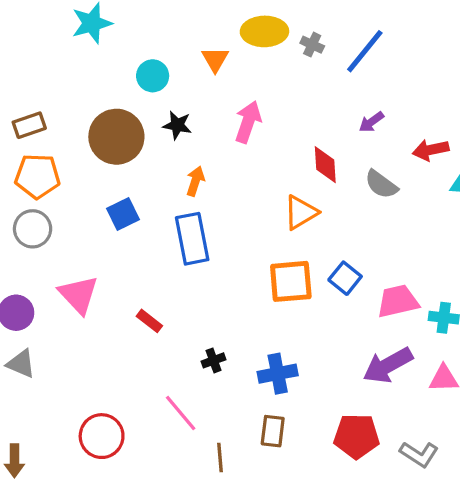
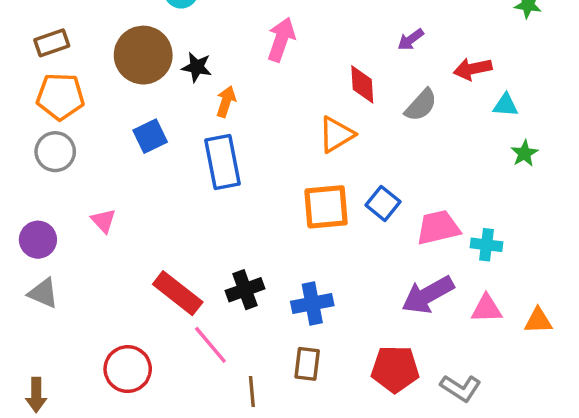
black star: (177, 125) -> (197, 67), moved
gray semicircle: (381, 184) -> (421, 105), turned -84
pink triangle: (79, 295) -> (104, 221), size x0.6
red rectangle: (149, 321) -> (178, 293), moved, size x1.8
black cross: (213, 360) -> (245, 290), size x1.5

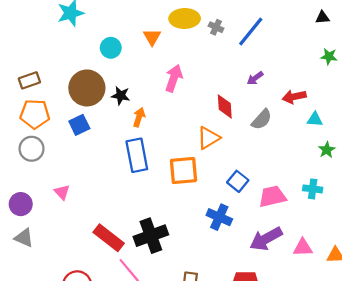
blue square: (150, 136) -> (79, 125), moved
orange square: (326, 207) -> (183, 170), moved
cyan cross: (487, 245) -> (313, 189), moved
black cross: (245, 290) -> (151, 236), size x1.4
blue cross: (312, 303) -> (219, 217), moved, turned 35

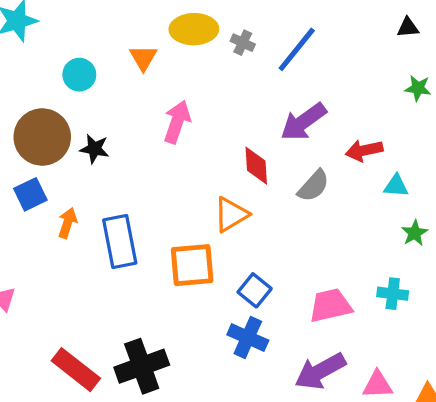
purple arrow: (255, 78) -> (303, 122), size x1.8
orange arrow: (139, 117) -> (67, 223), moved
blue square: (238, 181) -> (255, 290), moved

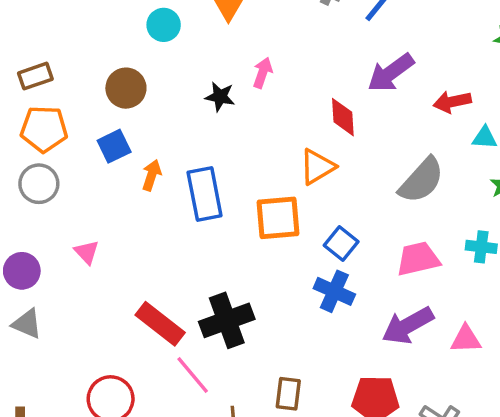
pink arrow: (177, 122) -> (263, 73), size x0.7
brown circle: (42, 137) -> (126, 88), size x0.7
black star: (94, 149) -> (220, 97), moved
gray semicircle: (314, 186) -> (421, 180), moved, size x1.4

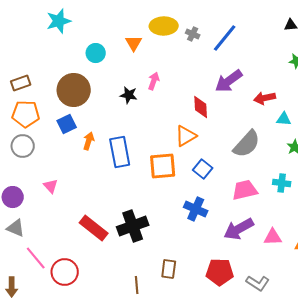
brown circle: (126, 88) -> (74, 90), size x1.4
blue square: (341, 243) -> (203, 169), moved
pink line: (193, 375) -> (36, 258), moved

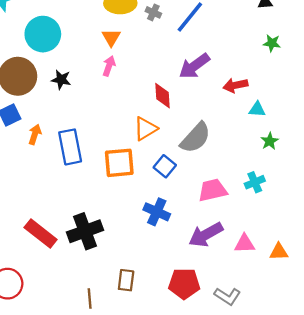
orange triangle: (134, 43) -> (111, 37), moved
cyan circle: (96, 53) -> (43, 34), size x1.6
black star: (129, 95) -> (61, 80), moved
gray semicircle: (247, 144) -> (196, 138), moved
cyan cross: (282, 183) -> (255, 182), turned -30

